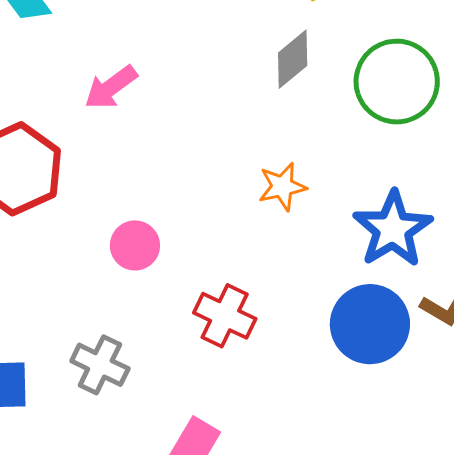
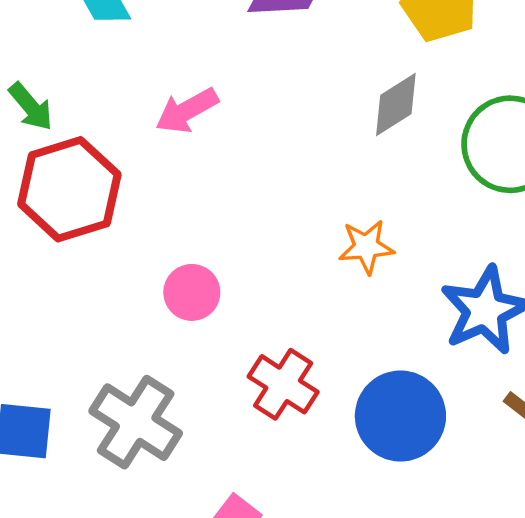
blue circle: (370, 324) -> (400, 416), moved
gray cross: (100, 365) -> (136, 422), size x1.4

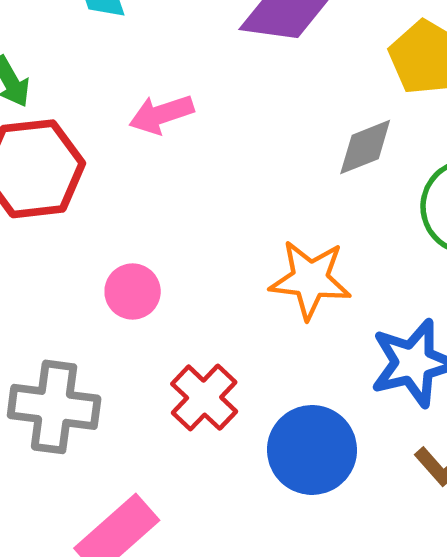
orange star: (366, 247) -> (310, 279), size x1.5
gray cross: (136, 422) -> (54, 407), turned -36

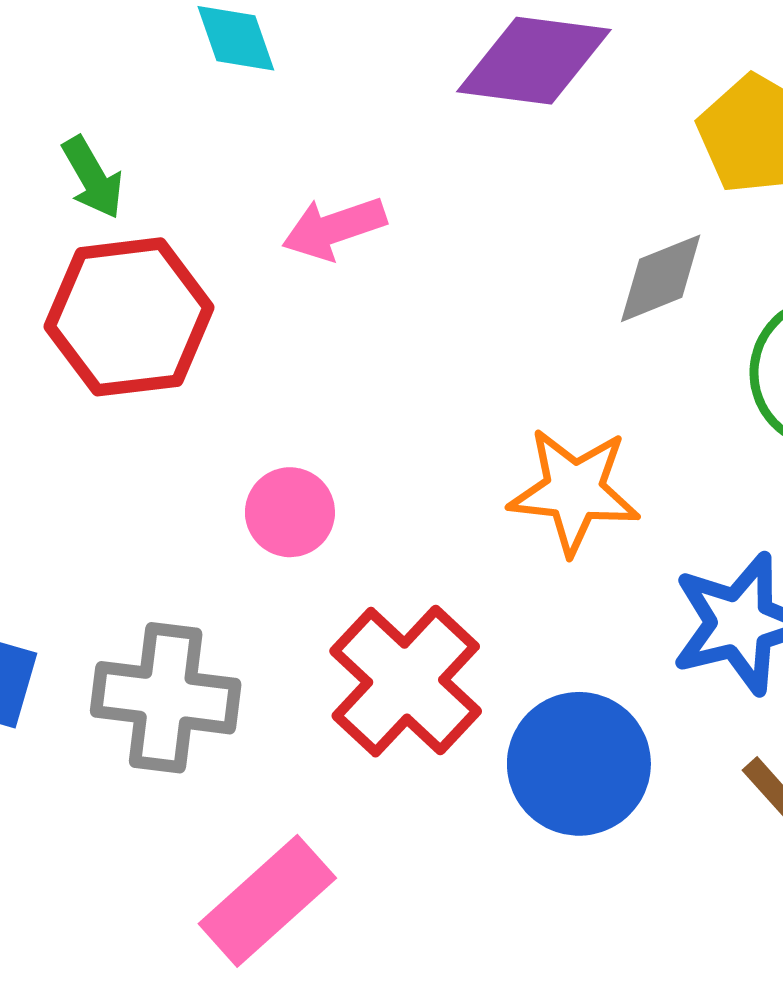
red cross: (204, 398) -> (406, 681), size x1.4

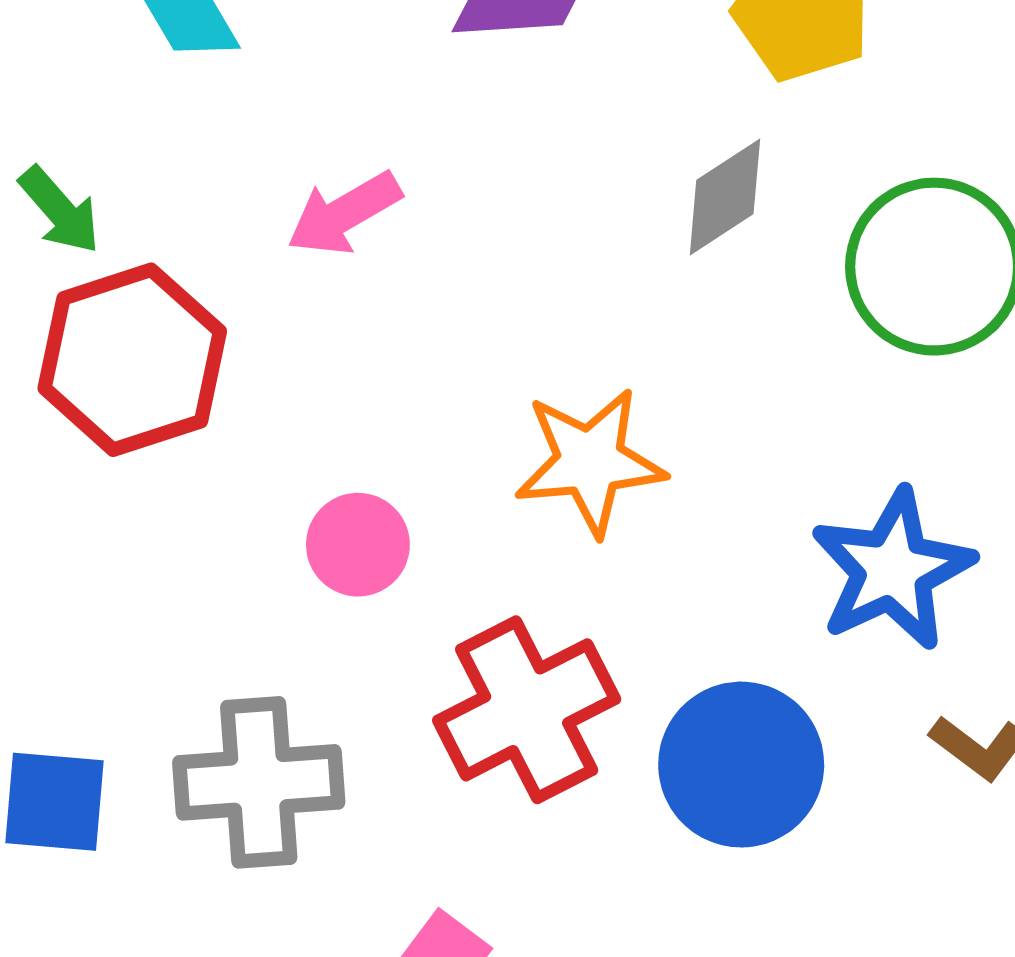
orange star: (574, 491) -> (590, 462), moved
red cross: (406, 681) -> (527, 710), turned 31

